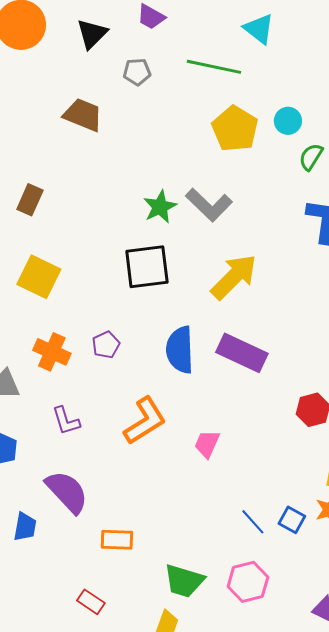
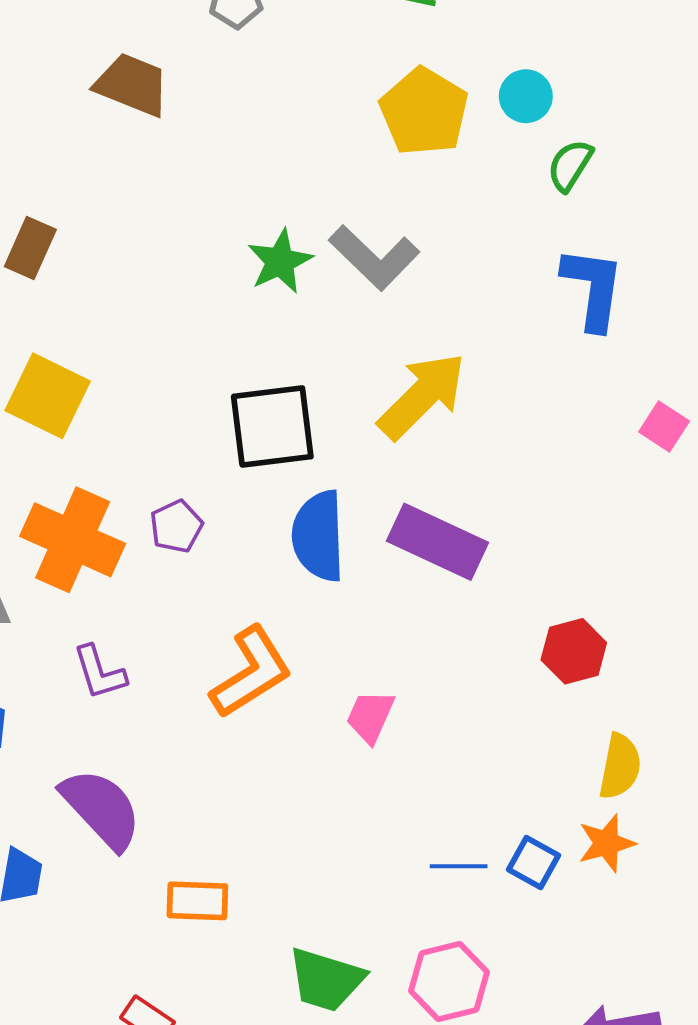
black square: (147, 267) -> (272, 427), moved
orange cross: (52, 352) -> (73, 540), size x1.4
blue line: (253, 522) -> (459, 866), turned -48

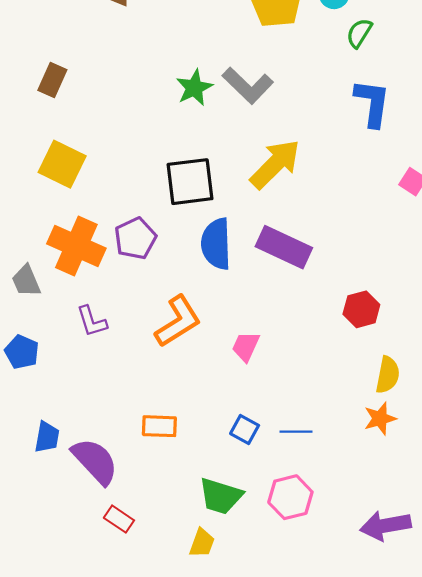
purple pentagon: (176, 526) -> (135, 238), size x1.4
purple semicircle: (101, 809) -> (95, 461), moved
blue square: (533, 862) -> (245, 429), moved
orange rectangle: (197, 901) -> (159, 426), moved

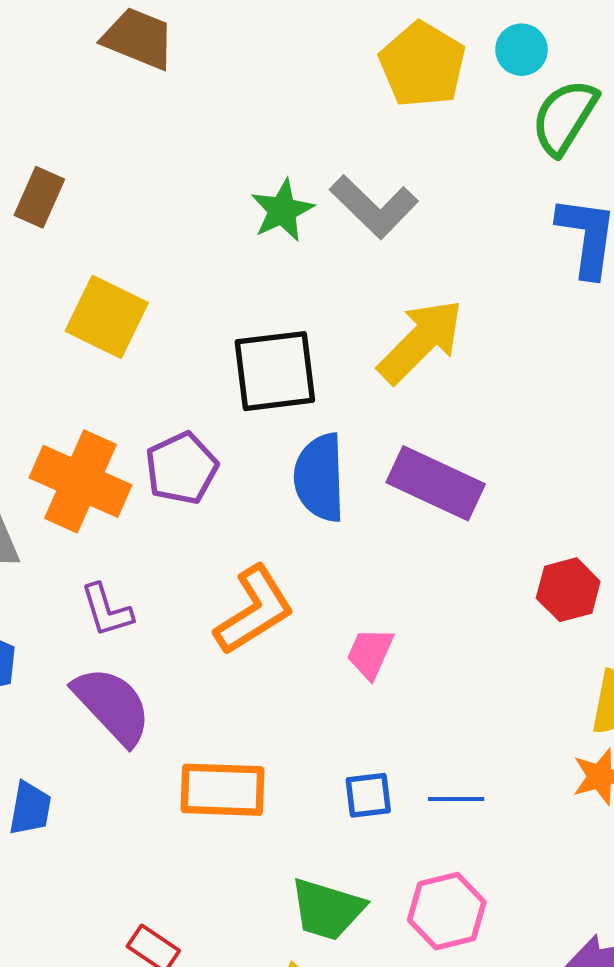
green semicircle: (359, 33) -> (564, 117), size x1.5
yellow square: (62, 164) -> (107, 317), moved
orange rectangle: (159, 426) -> (223, 790), size x1.4
blue square: (245, 429) -> (368, 795), turned -36
purple semicircle: (95, 461) -> (112, 706), moved

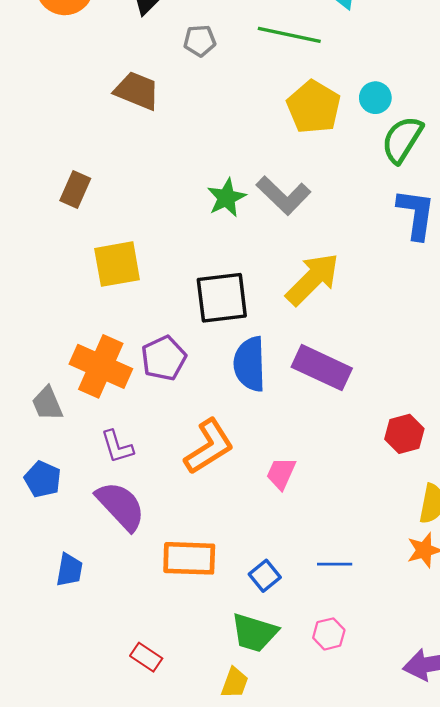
yellow square: (107, 317) -> (117, 264), turned -36
blue square: (368, 795) -> (265, 576), moved, turned -32
pink hexagon: (447, 911) -> (329, 634), size x0.7

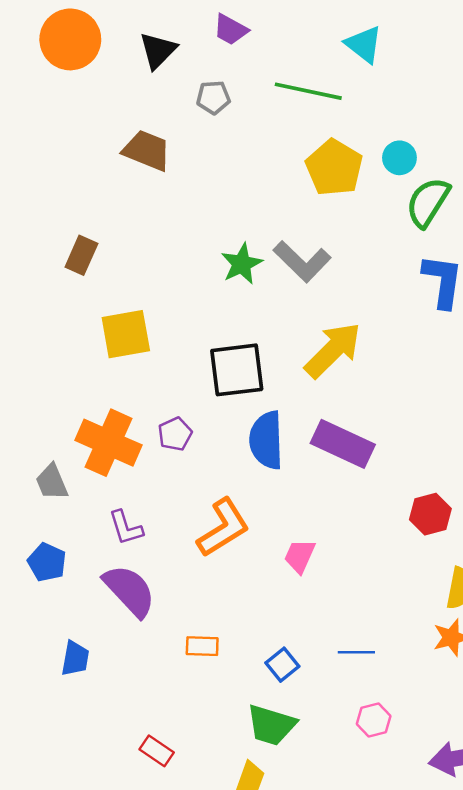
purple pentagon: (164, 358) -> (175, 434), size x0.7
orange rectangle: (189, 558) -> (202, 646), size x0.6
pink hexagon: (329, 634) -> (374, 720), moved

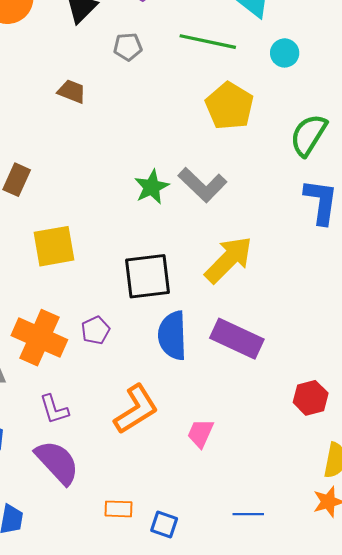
brown trapezoid: (147, 150) -> (72, 91), size x0.7
cyan circle: (399, 158) -> (285, 53), moved
blue square: (282, 665) -> (164, 525), moved, turned -32

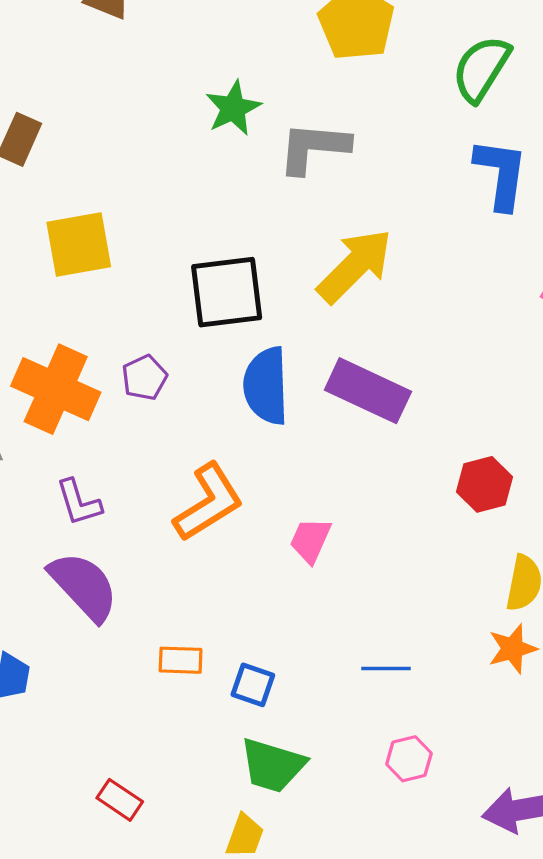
gray L-shape: (203, 185) -> (314, 148), turned 141
green star: (152, 187) -> (233, 108), moved

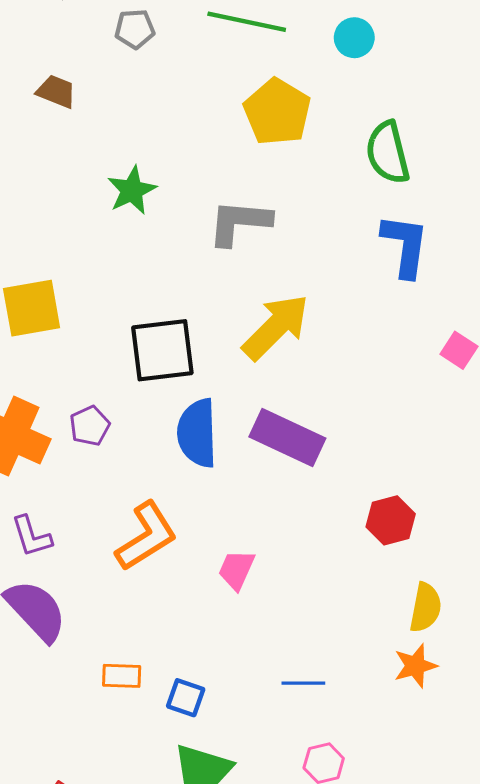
green semicircle: (481, 69) -> (388, 153), turned -46
green star: (233, 108) -> (132, 190), moved

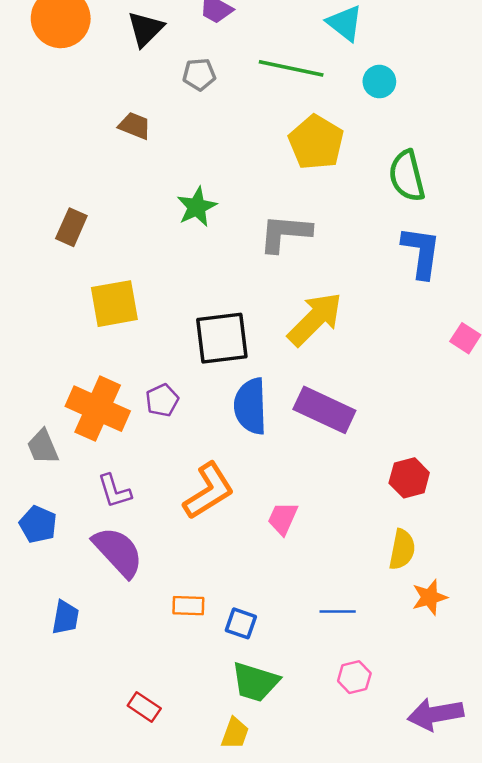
yellow semicircle: (425, 608) -> (402, 549), moved

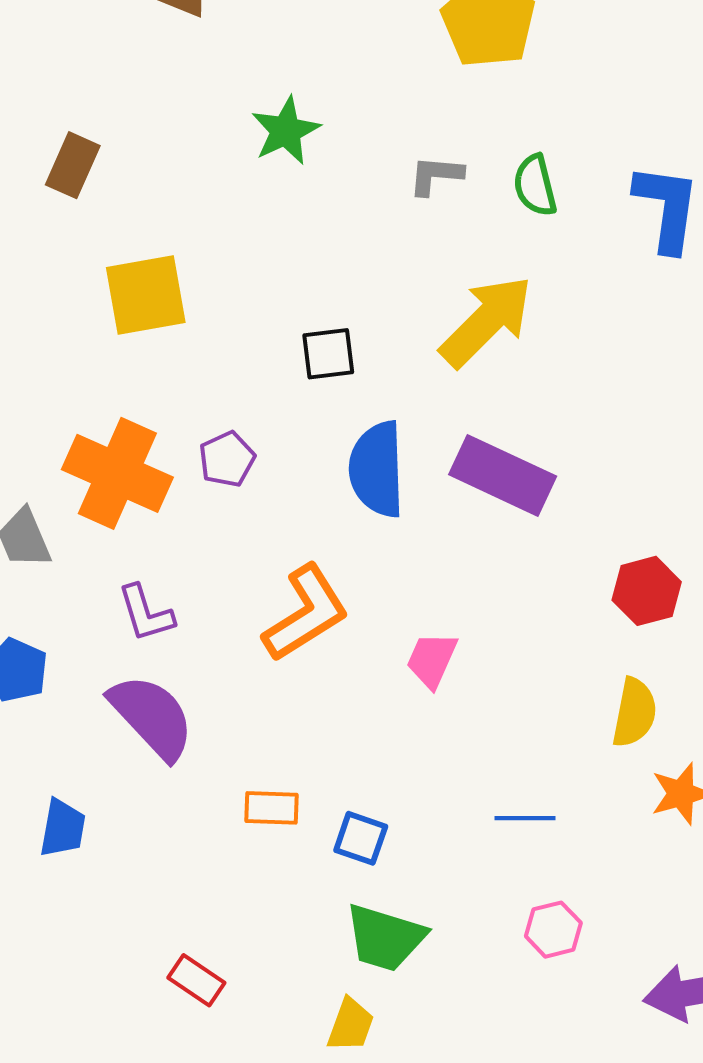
green semicircle: (407, 176) -> (535, 185), moved, size x0.7
gray L-shape: (285, 233) -> (436, 175), size x0.6
black square: (222, 338) -> (328, 354), size x0.6

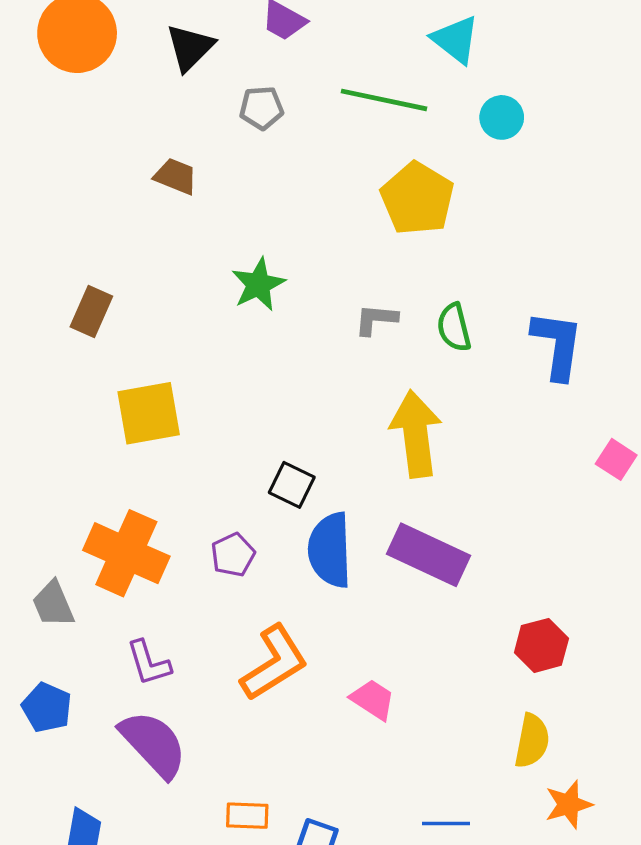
yellow arrow: (486, 321) -> (416, 434), turned -52
black square: (328, 354) -> (292, 485), moved, turned 33
purple pentagon: (227, 459) -> (233, 555), moved
pink trapezoid: (432, 660) -> (373, 700), turned 99

